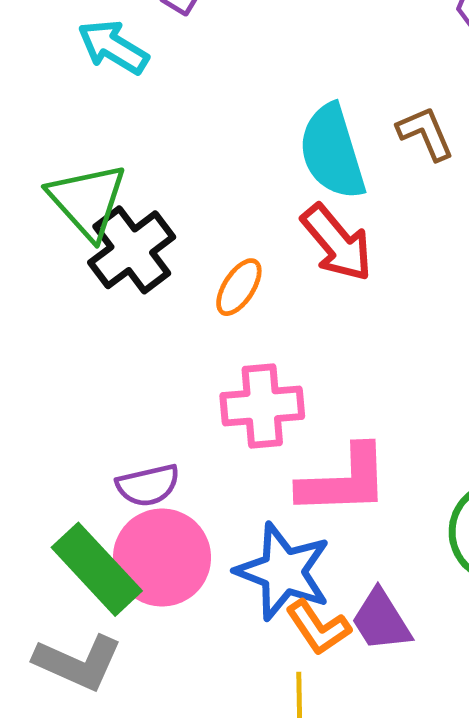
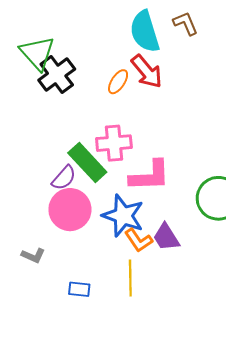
orange ellipse: (239, 287) -> (118, 82), moved
purple semicircle: (148, 485) -> (64, 178), turned -36
green rectangle: (97, 569) -> (87, 163), moved
gray L-shape: (78, 662) -> (33, 256), size x0.6

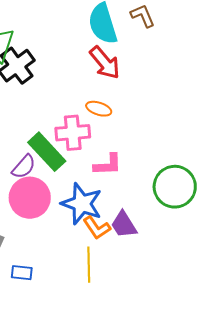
orange ellipse: (118, 82) -> (99, 109), moved, turned 75
pink L-shape: (150, 176) -> (108, 165), size x0.7
blue rectangle: (79, 289) -> (22, 273), moved

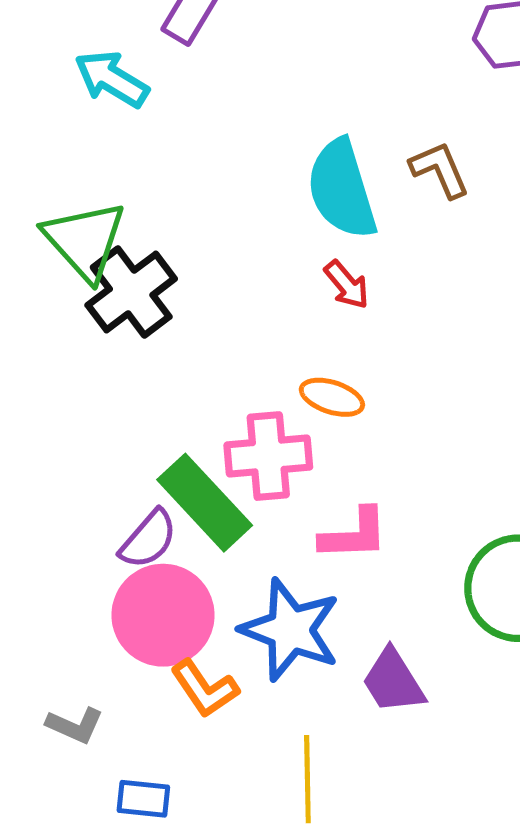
red arrow: (105, 63) -> (347, 285), size x0.6
orange L-shape: (97, 228) -> (205, 689), moved

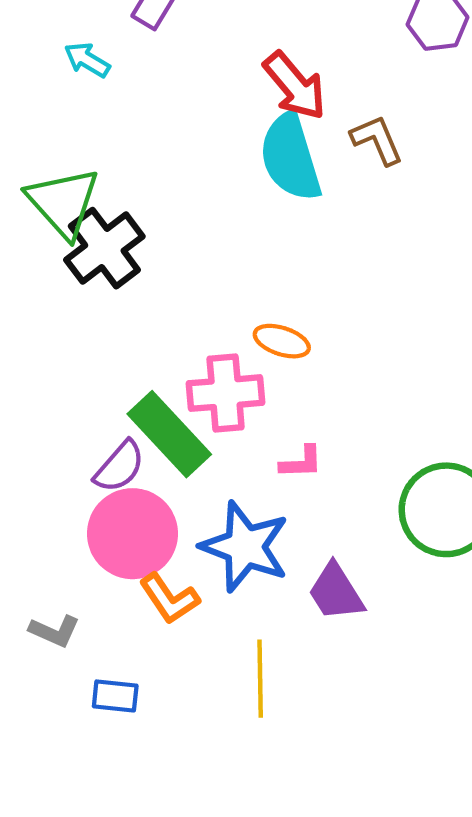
cyan arrow: (112, 79) -> (87, 60), size x0.7
red arrow: (347, 285) -> (295, 86), moved, size x1.6
pink L-shape: (354, 534) -> (301, 462), size x0.7

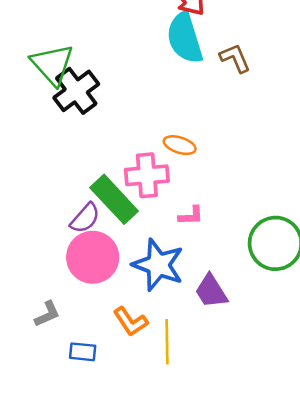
brown L-shape: (377, 140) -> (235, 58), moved
orange L-shape: (169, 599) -> (130, 322), moved
gray L-shape: (55, 631) -> (47, 314), turned -48

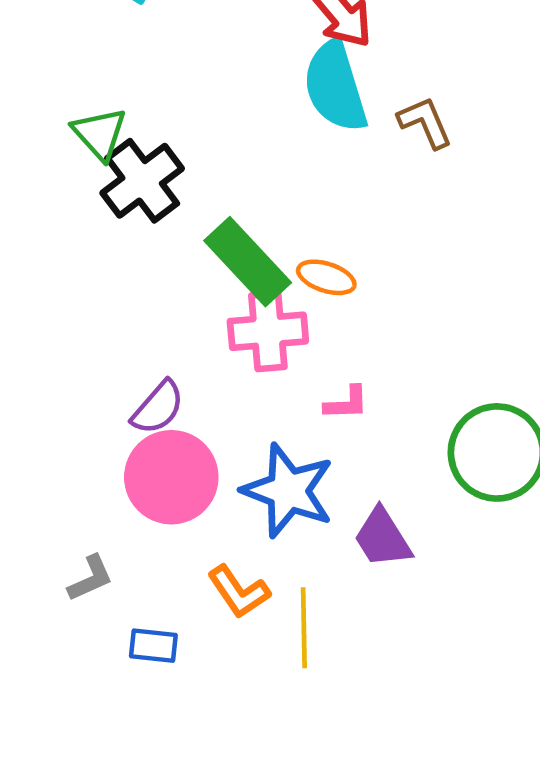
green triangle: (52, 64) -> (99, 134), size x0.7
green rectangle: (114, 199) -> (248, 262), moved

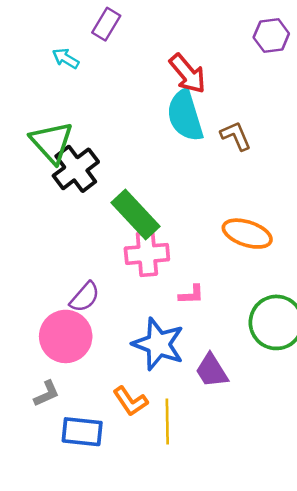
green triangle: (99, 134) -> (52, 142), size x1.4
orange ellipse: (326, 277) -> (247, 234), moved, size x1.5
pink circle: (171, 477) -> (66, 336), moved
blue rectangle: (153, 646) -> (82, 432), size x1.5

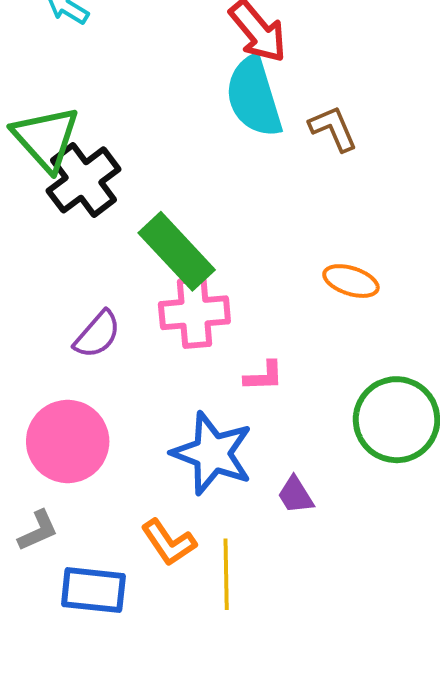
orange ellipse: (247, 234) -> (351, 281), size x0.7
purple semicircle: (85, 297) -> (97, 334), moved
purple trapezoid: (212, 371) -> (295, 495), size x0.7

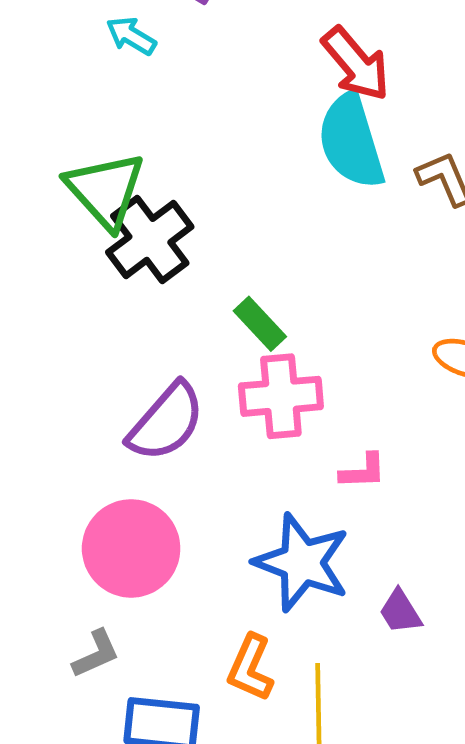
green rectangle: (177, 251) -> (260, 324), size x0.6
purple semicircle: (97, 334) -> (166, 422), size x1.4
orange L-shape: (169, 542) -> (250, 668), turned 58

